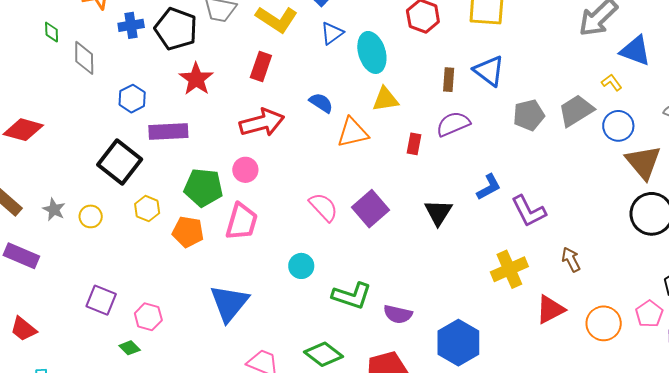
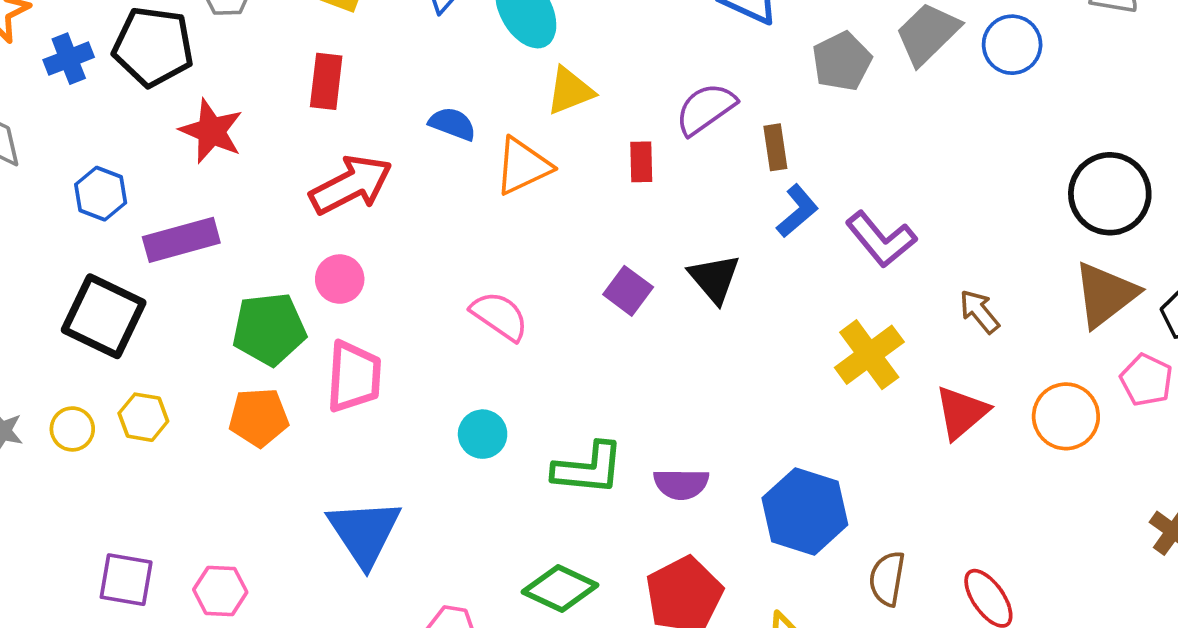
brown rectangle: (449, 80) -> (775, 147), moved
brown triangle: (643, 162) -> (1105, 294), moved, turned 45
yellow hexagon: (147, 209) -> (143, 417), moved
purple square: (370, 209) -> (628, 291), moved, size x0.7

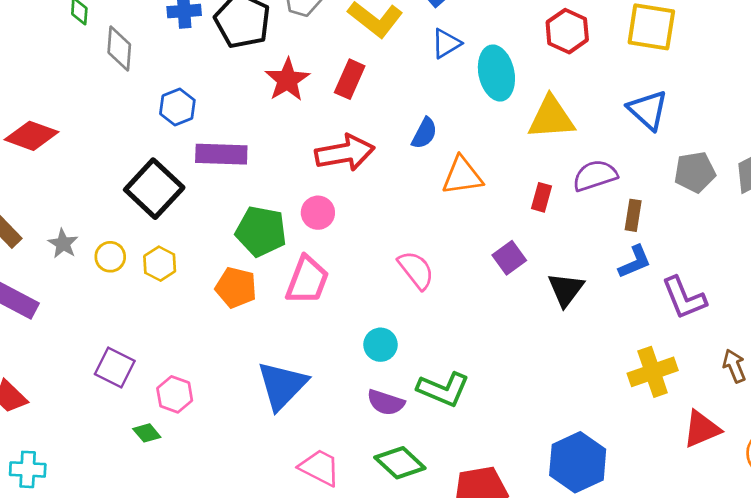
yellow triangle: (570, 91) -> (551, 118), moved, size x1.4
blue semicircle: (452, 124) -> (424, 133), turned 80
red star: (211, 131) -> (287, 80), moved
purple square: (628, 291) -> (509, 258), moved
purple semicircle: (681, 484) -> (386, 402), moved

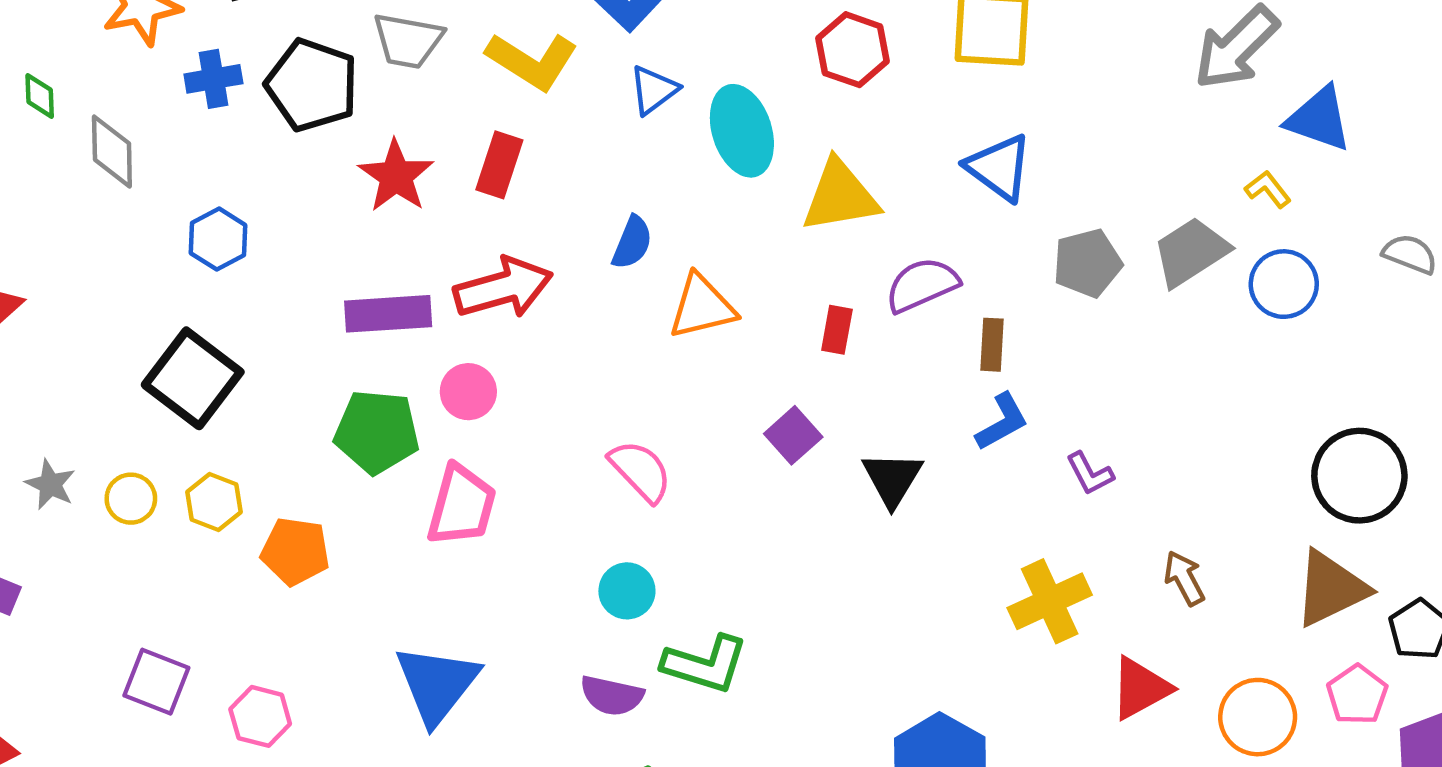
purple rectangle: (221, 154) -> (388, 314), moved
orange pentagon: (236, 287) -> (295, 551), moved
purple L-shape: (684, 298) -> (1090, 474), size x0.6
cyan circle: (380, 345) -> (627, 591), moved

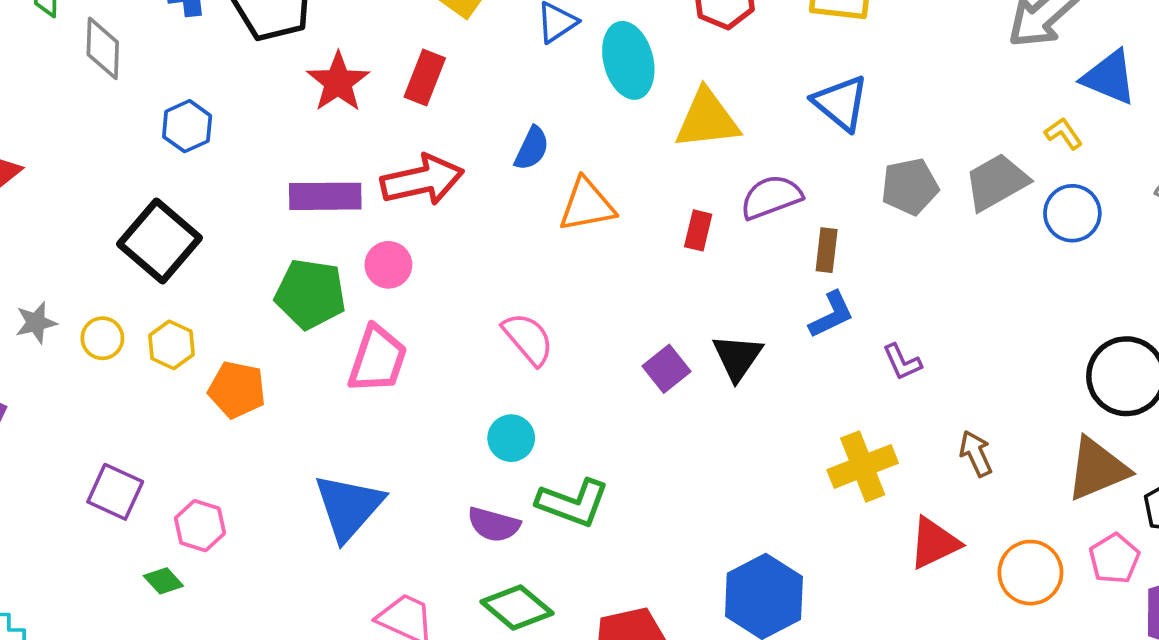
purple square: (793, 435) -> (667, 369), moved
gray star: (50, 484) -> (36, 323), turned 30

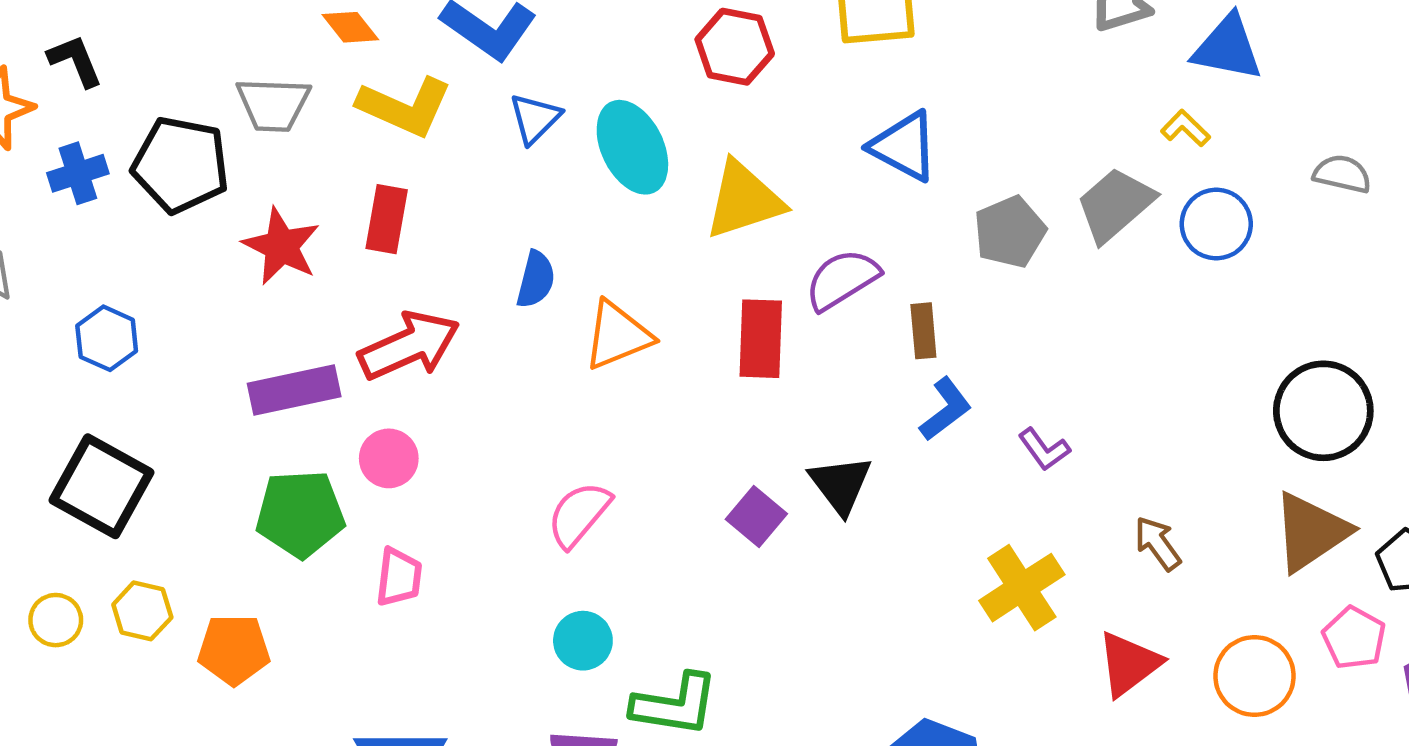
red rectangle: (698, 230) -> (761, 339), size x1.6
pink semicircle: (528, 339) -> (579, 514), turned -88
pink trapezoid: (377, 359) -> (399, 577), size x0.7

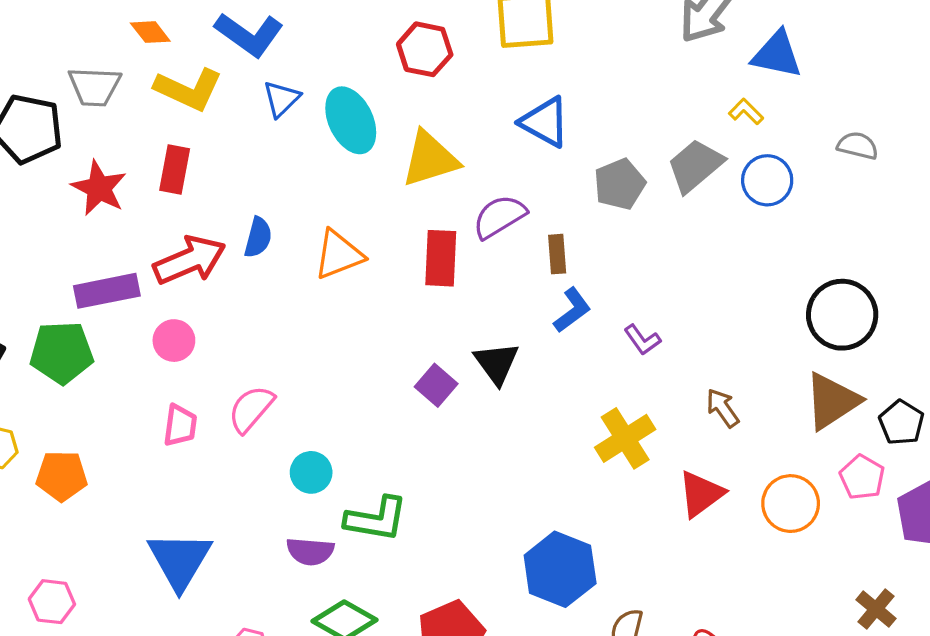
blue semicircle: (536, 279) -> (258, 237), moved
green pentagon: (300, 514) -> (62, 353), moved
pink semicircle: (579, 514) -> (251, 409), moved

